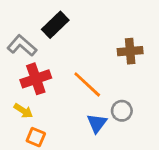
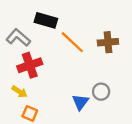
black rectangle: (55, 25) -> (46, 20), turned 60
orange line: (87, 84) -> (72, 42), moved

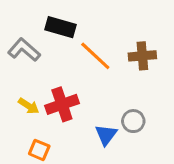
red cross: (30, 65) -> (62, 104), moved
yellow arrow: (19, 92) -> (29, 106), moved

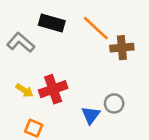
orange line: (95, 56) -> (96, 28), moved

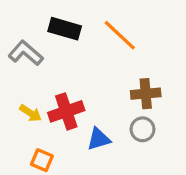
brown cross: (122, 48) -> (146, 94), moved
blue triangle: (91, 115) -> (99, 139), moved, turned 36

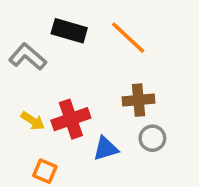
brown cross: (146, 94) -> (139, 100), moved

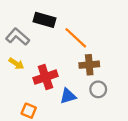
orange line: (128, 38) -> (76, 38), moved
yellow arrow: (33, 121) -> (16, 64), moved

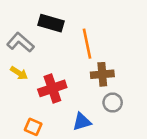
orange line: (76, 38) -> (87, 44), turned 35
blue triangle: (68, 96) -> (82, 122), moved

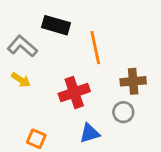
brown cross: (102, 74) -> (133, 81), moved
red cross: (52, 88) -> (74, 93), moved

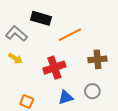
orange line: (95, 48) -> (70, 35), turned 75
gray circle: (123, 112) -> (92, 91), moved

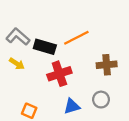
black rectangle: (41, 18) -> (45, 47), moved

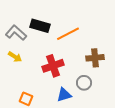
black rectangle: (45, 47) -> (40, 26), moved
gray circle: (101, 100) -> (84, 83), moved

